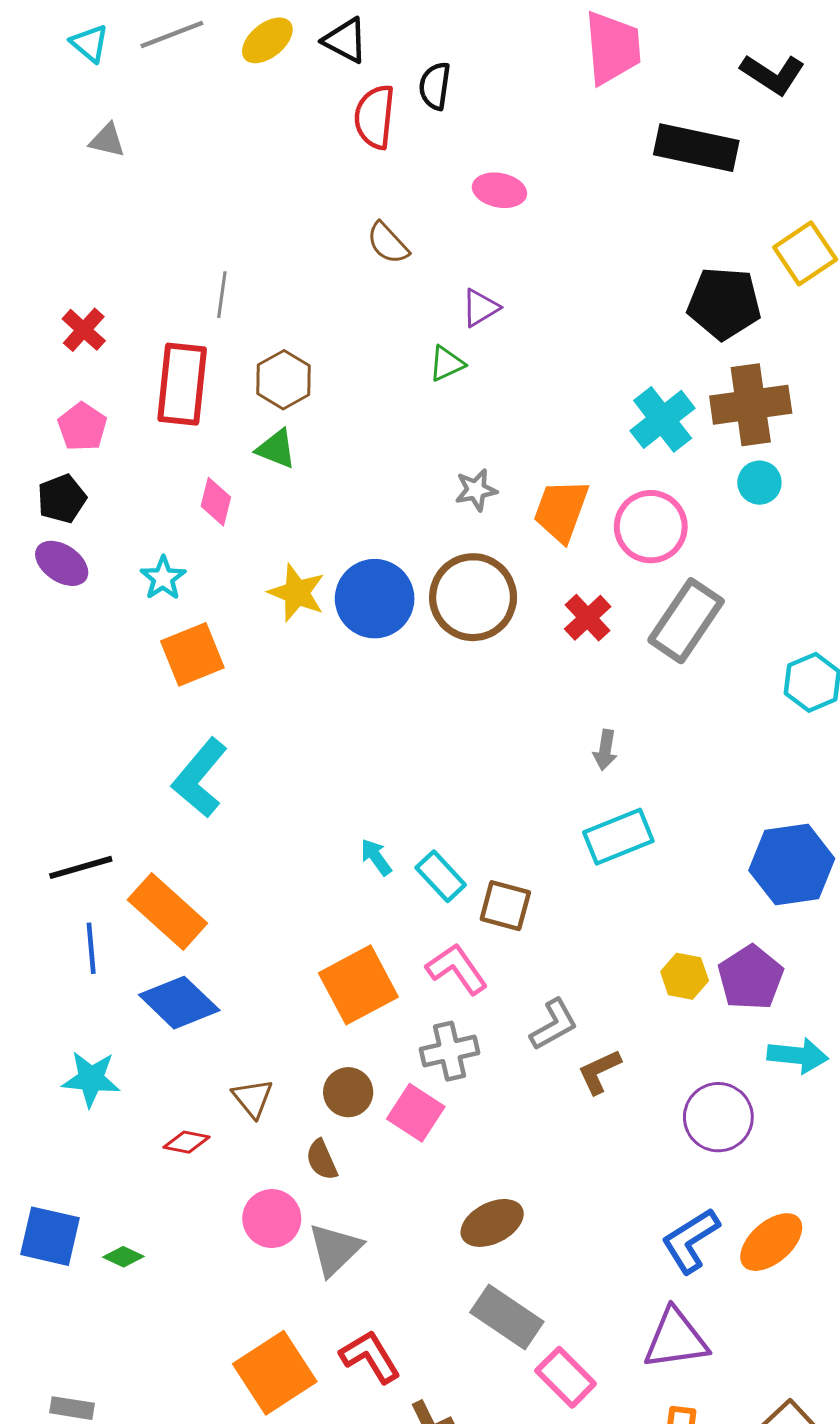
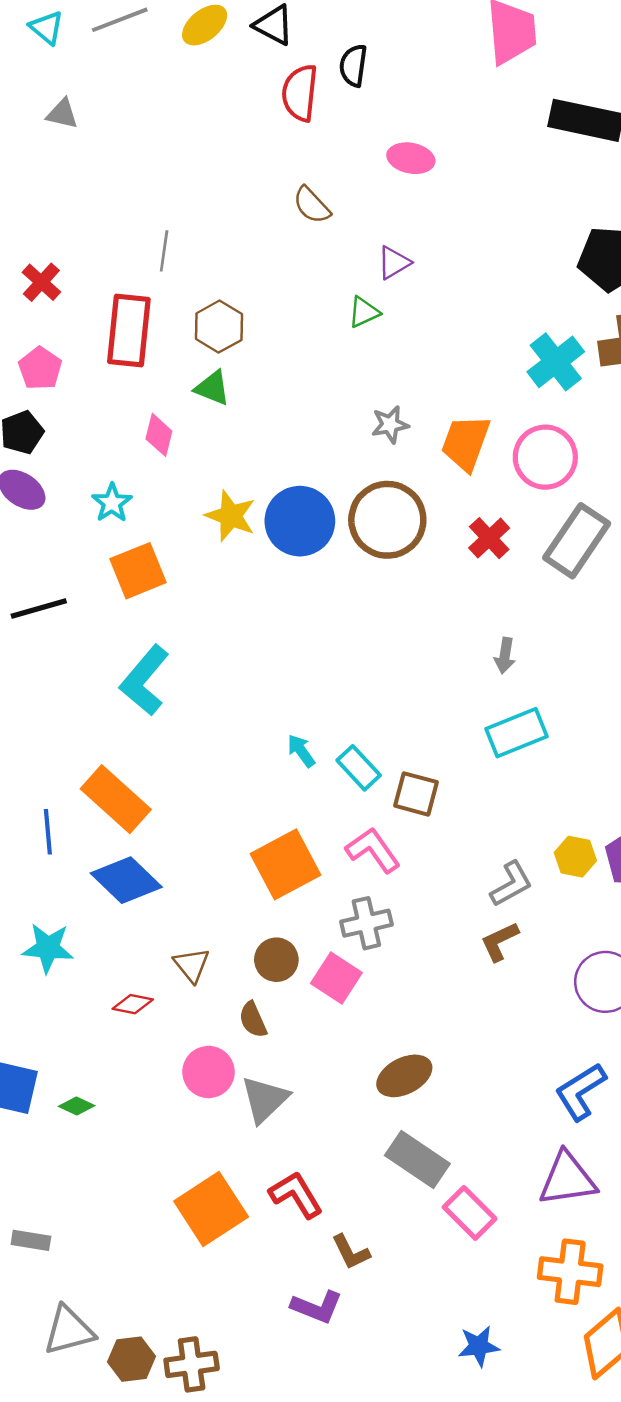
black line: (81, 867) -> (39, 609), moved
gray L-shape: (554, 1025) -> (511, 884), moved

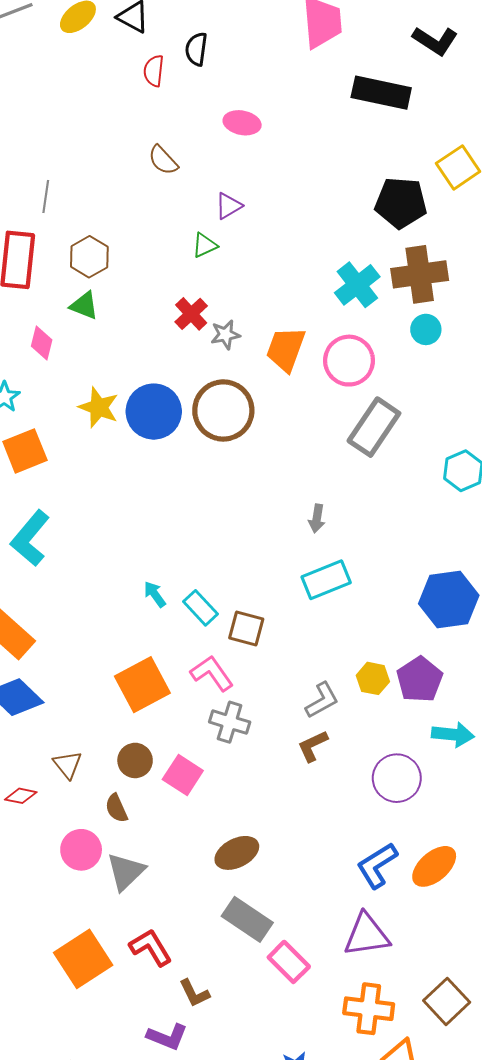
red semicircle: (300, 93) -> (154, 71), size x0.7
red cross: (489, 538) -> (191, 314), moved
gray cross: (366, 923) -> (230, 722), moved, turned 30

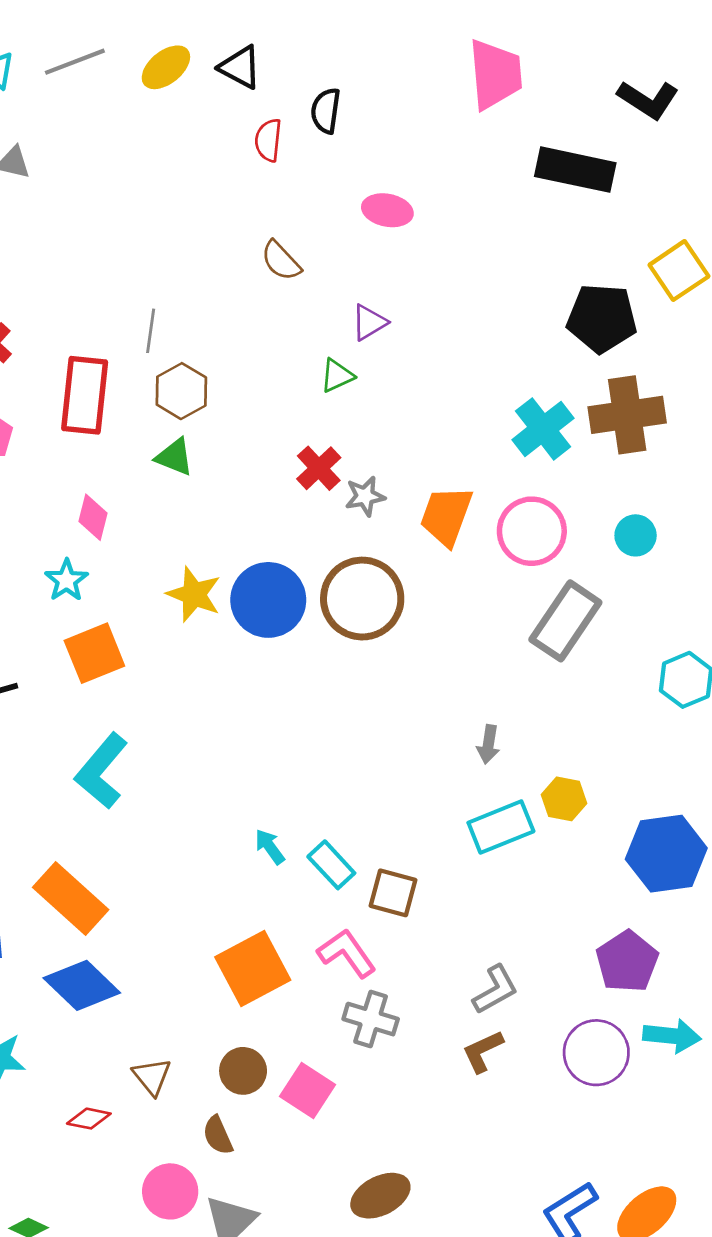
gray line: (46, 197) -> (151, 331), moved
cyan circle: (426, 329) -> (636, 535), moved
pink diamond: (42, 343) -> (93, 517), moved
yellow hexagon: (373, 678) -> (564, 799), moved
purple circle: (397, 778) -> (596, 1053), moved

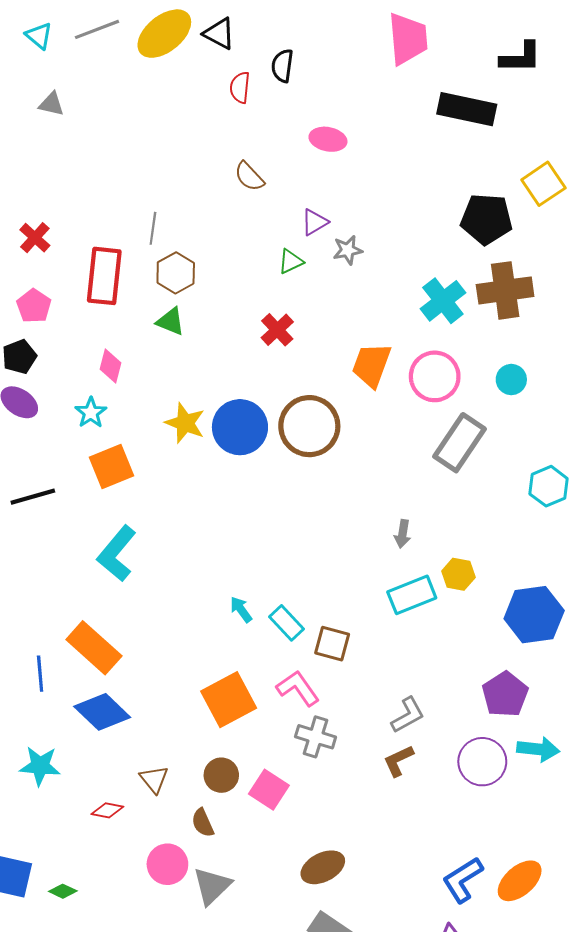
yellow ellipse: (166, 67) -> (164, 34), size x1.5
black L-shape: (648, 100) -> (521, 57), turned -33
gray star: (365, 496) -> (348, 250), moved

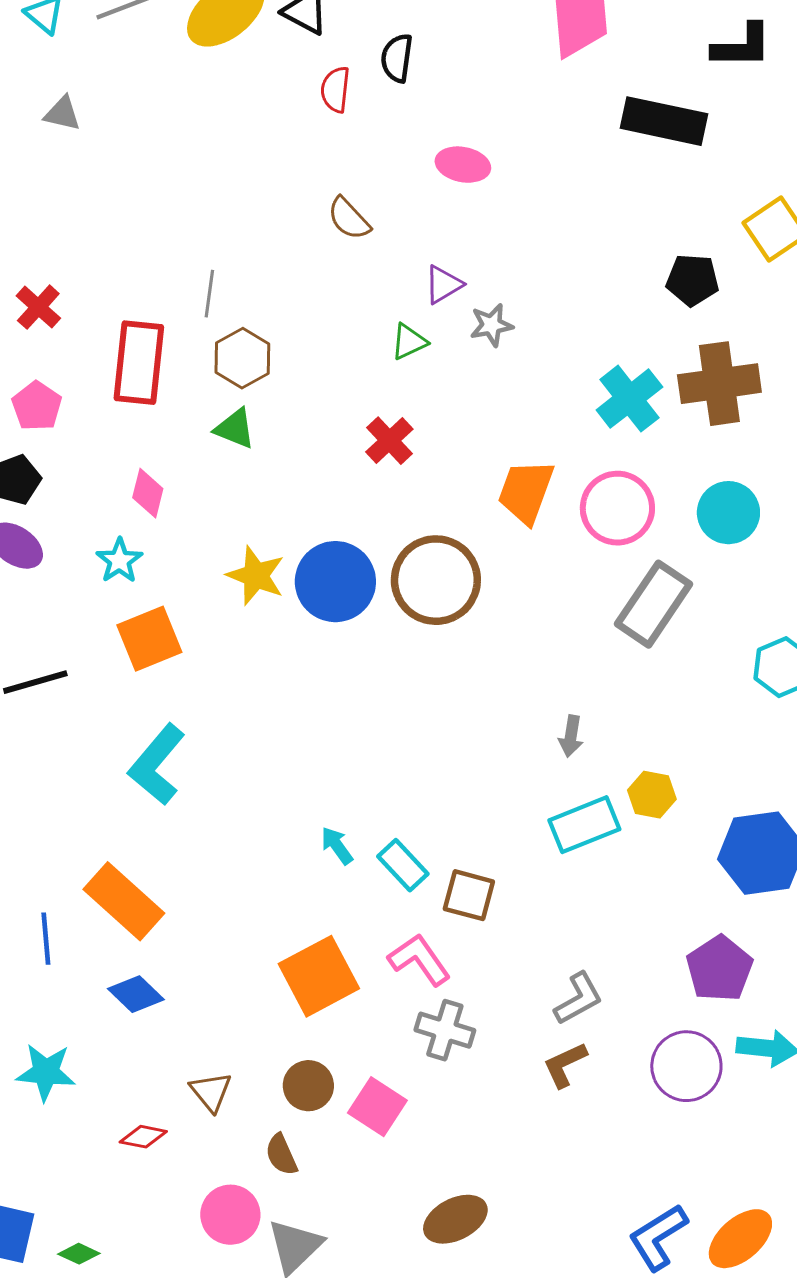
black pentagon: (486, 219) -> (692, 280), size x0.7
cyan circle: (511, 380) -> (728, 513), size x1.4
blue diamond: (102, 712) -> (136, 994), size x0.7

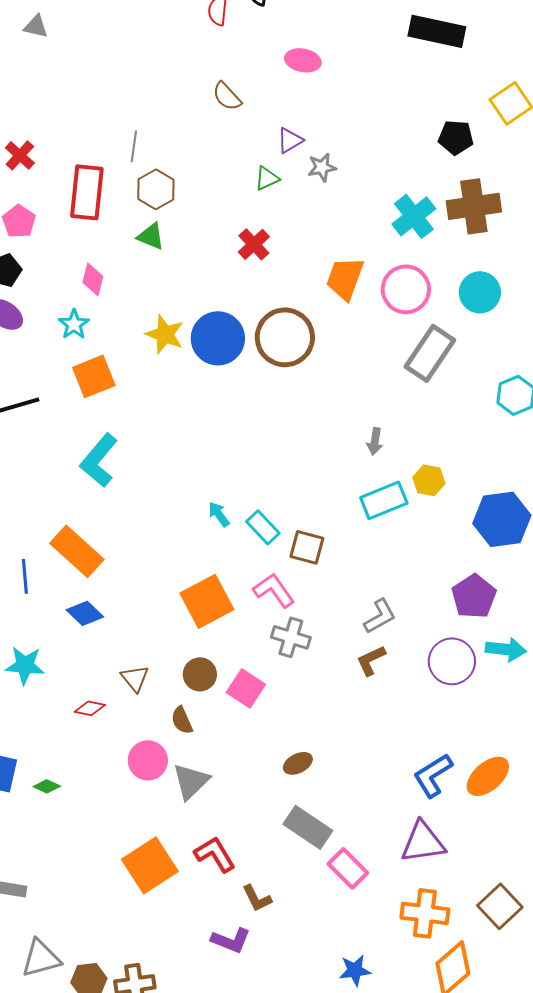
brown ellipse: (455, 1219) -> (298, 763), size x0.7

